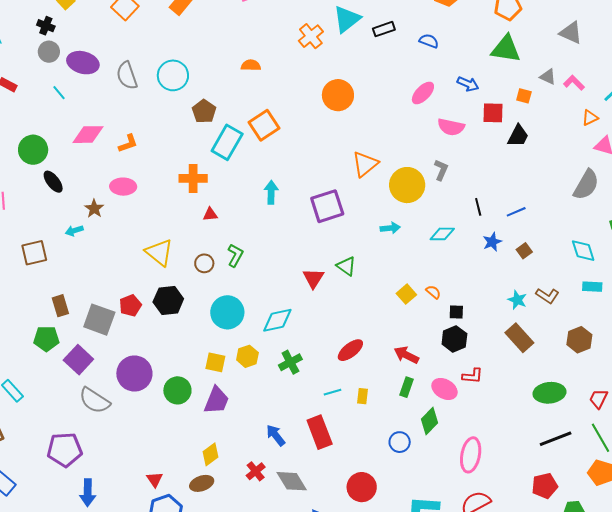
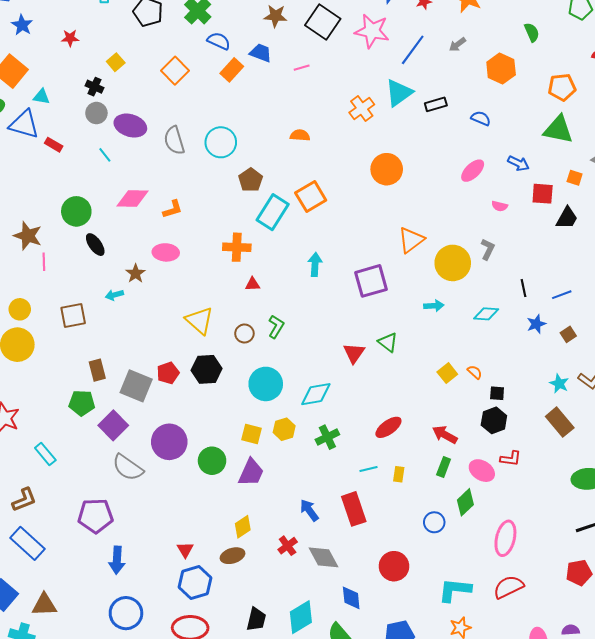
pink semicircle: (451, 127) -> (500, 206), size x0.6

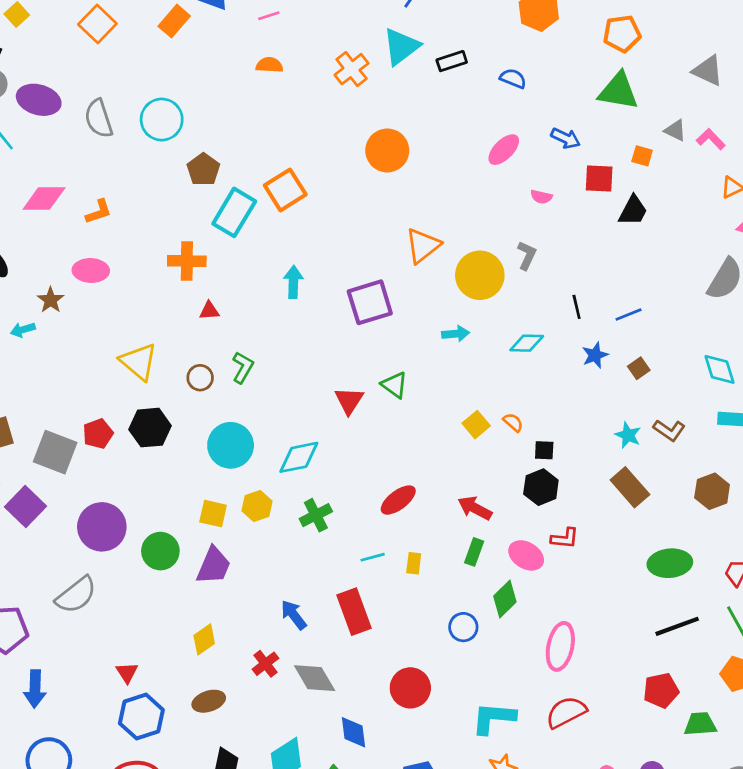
orange semicircle: (300, 135) -> (269, 65), moved
gray semicircle: (128, 467) -> (76, 595), moved, turned -72
brown ellipse: (232, 556) -> (209, 701), moved

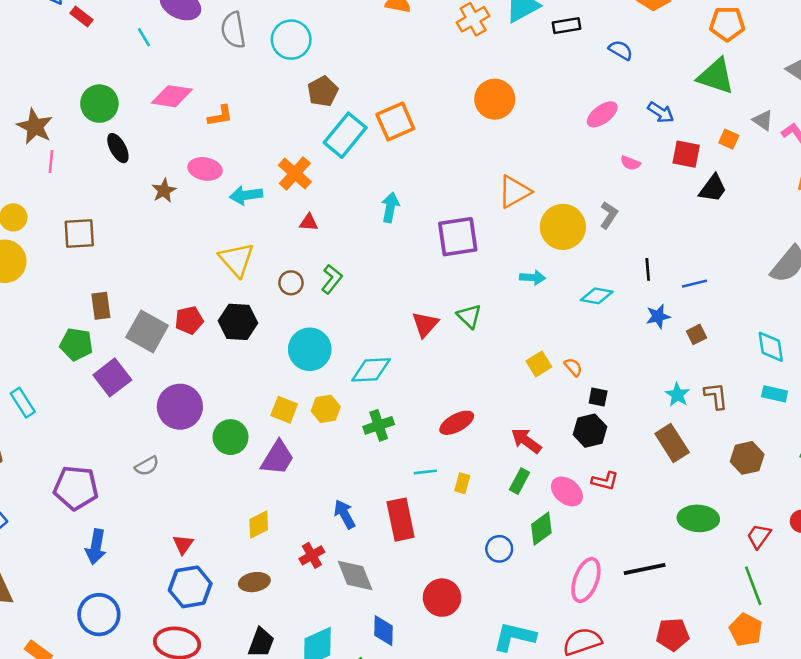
orange cross: (187, 261) -> (295, 173), turned 32
cyan arrow: (23, 330) -> (246, 195), moved, size x1.4
brown L-shape: (669, 430) -> (716, 396), turned -140
gray semicircle: (76, 595) -> (147, 466), size x0.6
black line: (677, 626) -> (645, 569), moved

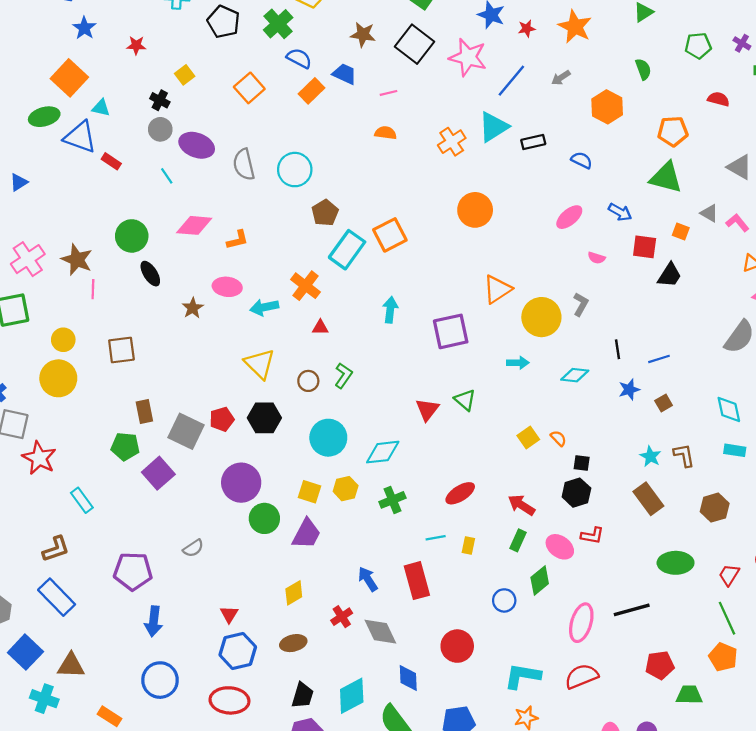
purple circle: (180, 407) -> (241, 483), moved

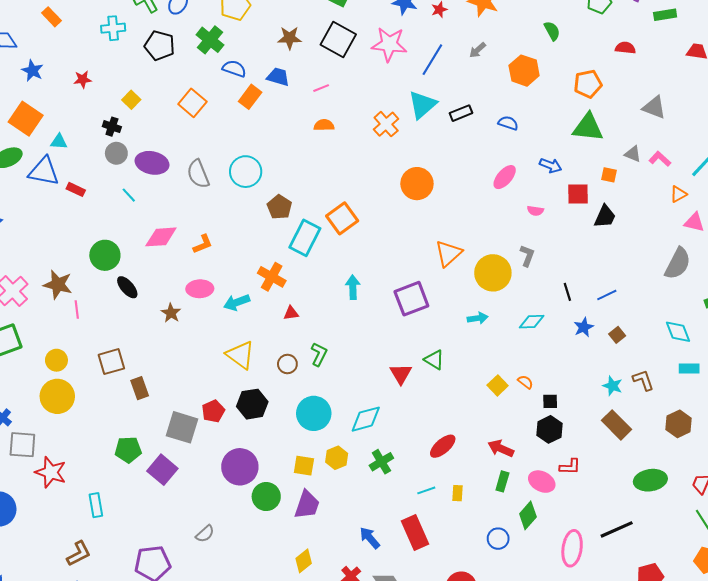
brown rectangle: (144, 411) -> (140, 388), moved
cyan rectangle: (82, 500) -> (96, 505), turned 35

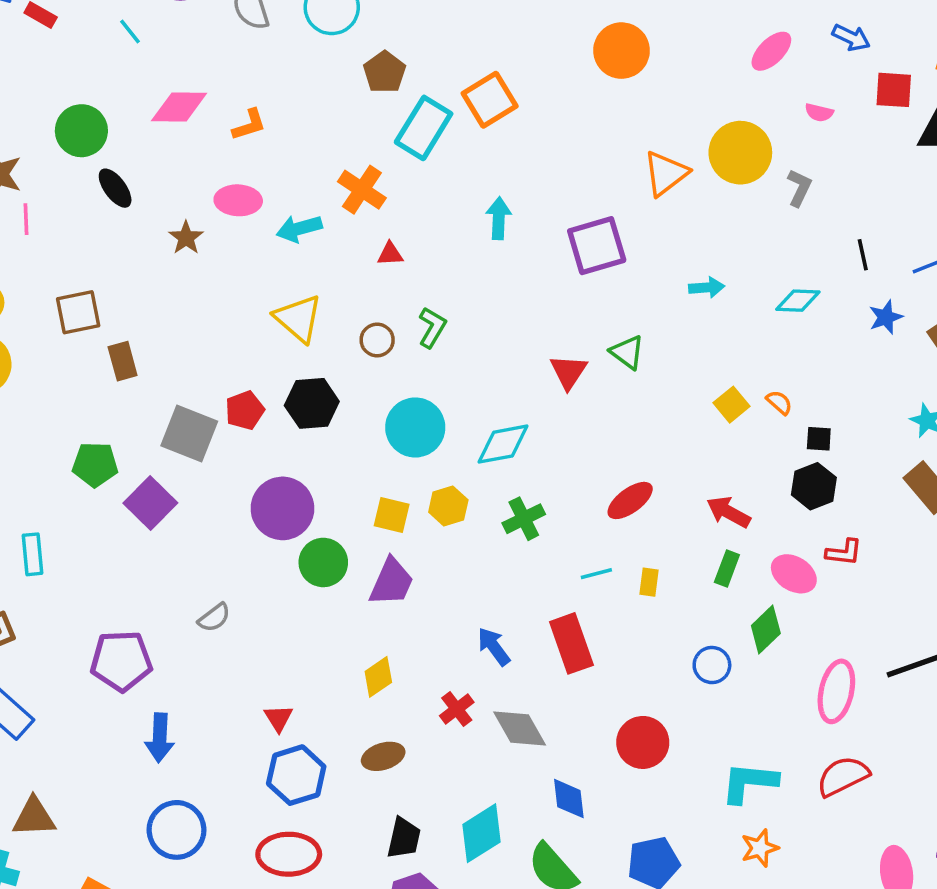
yellow circle: (493, 273) -> (740, 153), moved

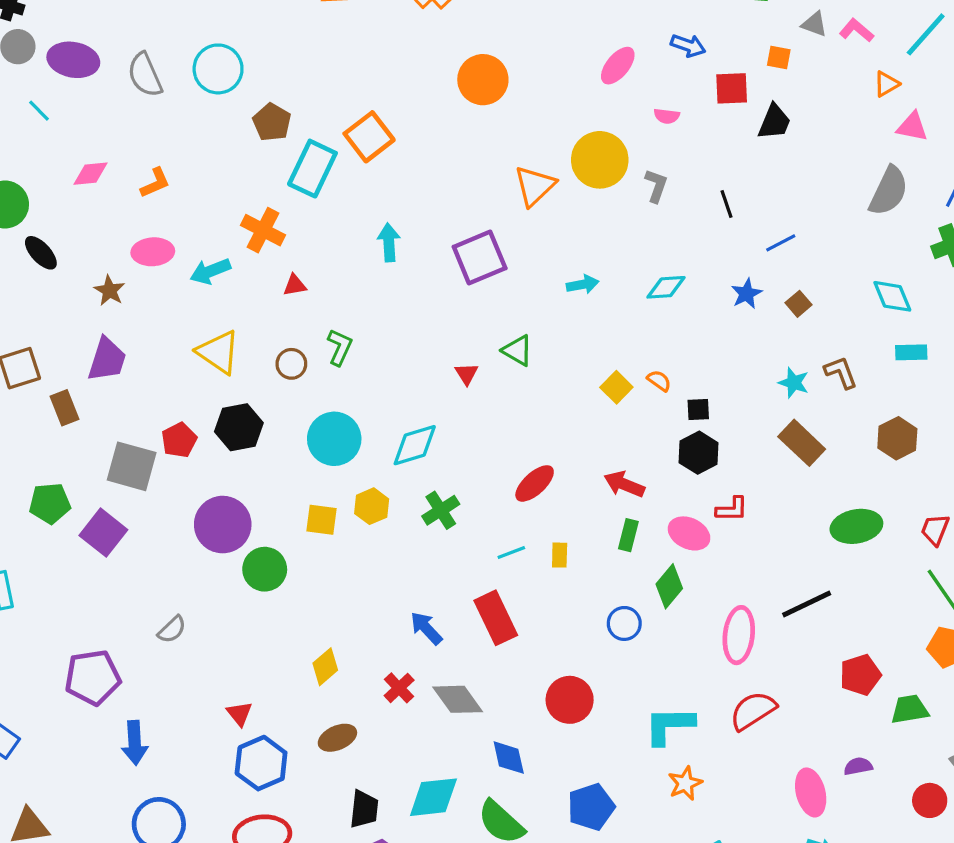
pink diamond: (179, 107) -> (90, 174), size x0.7
black line: (863, 255) -> (727, 204), moved
red triangle: (568, 372) -> (467, 374), size x0.7
purple trapezoid: (392, 582) -> (107, 359), moved
cyan diamond: (482, 833) -> (433, 797), turned 32

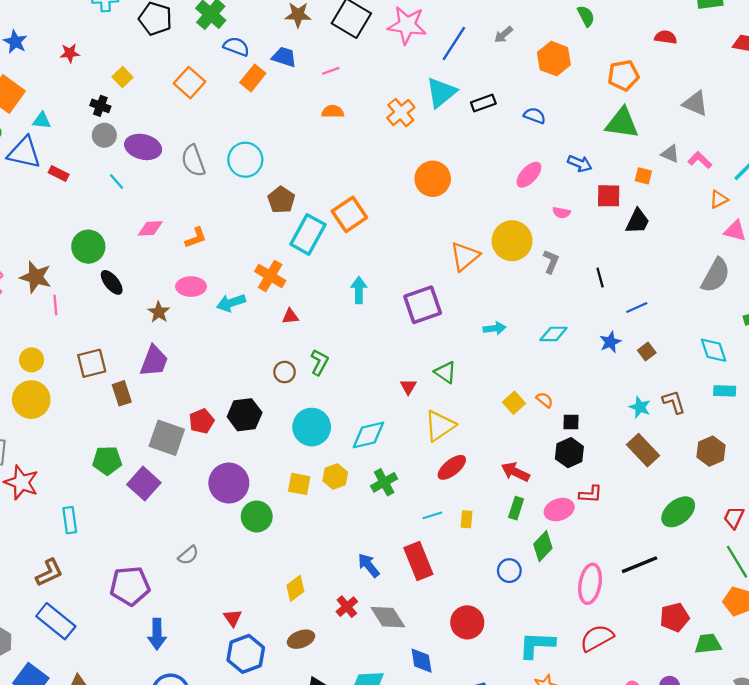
yellow triangle: (218, 352) -> (440, 426), moved, turned 48
green ellipse: (856, 526) -> (678, 512), turned -32
pink ellipse: (689, 533) -> (559, 510), turned -48

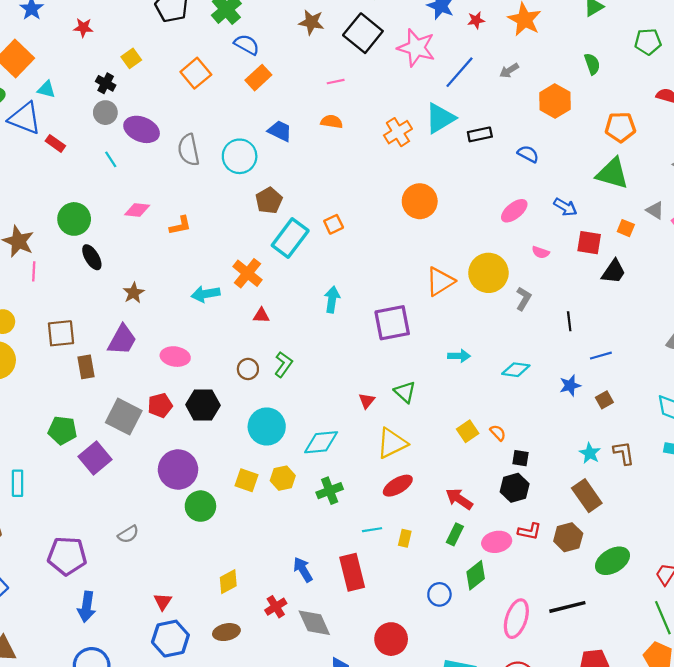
blue trapezoid: (284, 57) -> (280, 131), moved
orange square: (349, 214) -> (334, 224), size x0.6
pink ellipse: (191, 287) -> (175, 357), moved
brown hexagon: (711, 451) -> (568, 537), moved

